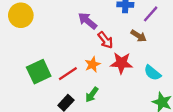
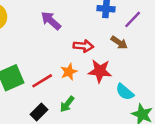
purple arrow: (87, 21) -> (51, 21), moved
red arrow: (105, 40) -> (83, 46), turned -48
cyan semicircle: (152, 73) -> (125, 92), moved

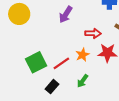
purple arrow: (51, 21) -> (66, 14), turned -96
black rectangle: (39, 112) -> (52, 87), moved

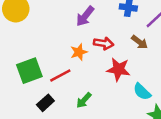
purple arrow: (66, 14) -> (85, 16), moved
orange star: (82, 55) -> (79, 52), moved

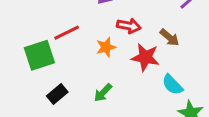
brown arrow: (140, 42) -> (170, 37), moved
orange star: (79, 52) -> (106, 47), moved
red line: (60, 76) -> (67, 33), moved

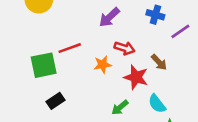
green arrow: (103, 93) -> (120, 108), moved

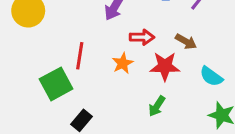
red line: (70, 48) -> (80, 56), turned -45
cyan semicircle: (157, 104) -> (211, 76), moved

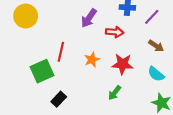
red arrow: (142, 37) -> (115, 32), moved
brown arrow: (186, 42) -> (156, 46), moved

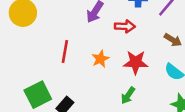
green square: (42, 71) -> (38, 95), moved

